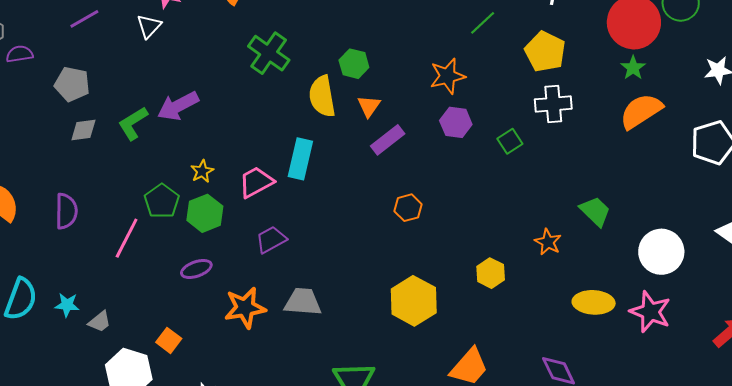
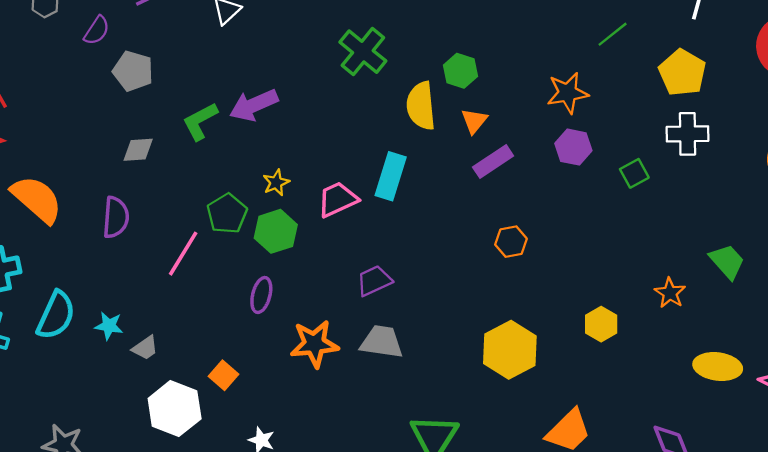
purple semicircle: (20, 54) -> (97, 30), moved, turned 128
gray diamond: (83, 130) -> (138, 150), moved
purple trapezoid: (271, 240) -> (374, 281), moved
purple ellipse: (196, 269) -> (261, 295), turned -60

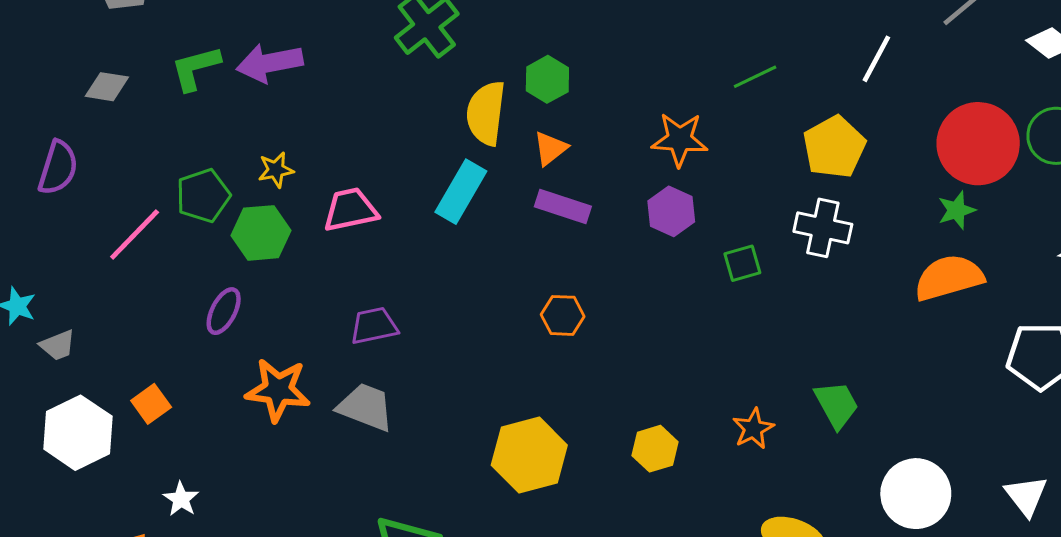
purple rectangle: (493, 162) -> (563, 206), turned 39
cyan rectangle: (391, 176) -> (461, 192), moved

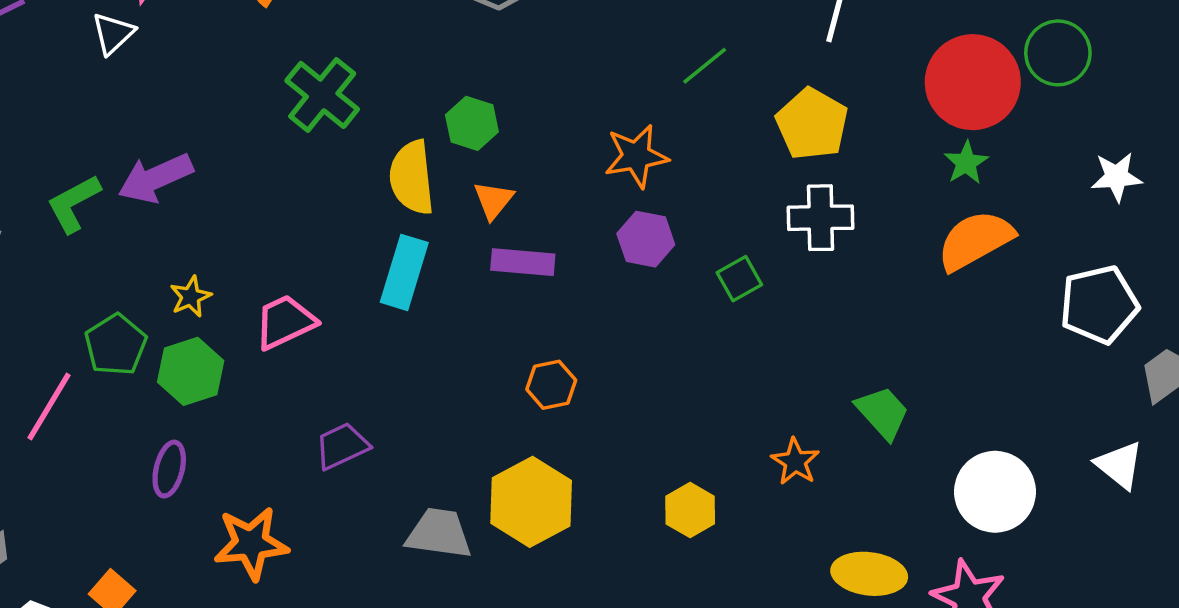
gray trapezoid: (366, 407) -> (439, 533), moved
yellow hexagon: (529, 455) -> (531, 502), moved

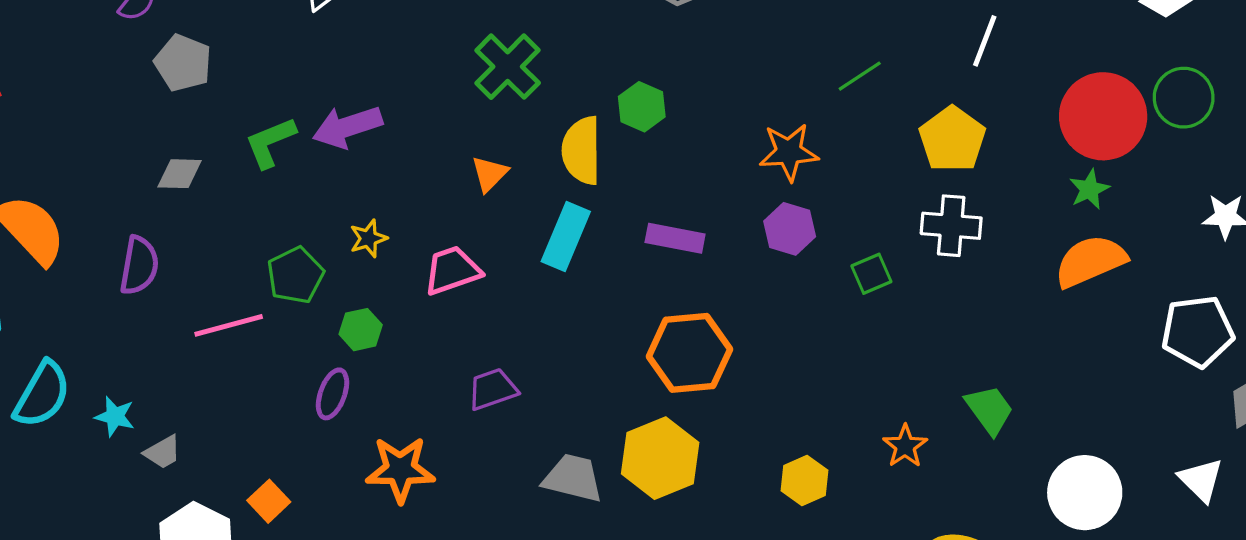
orange triangle: (493, 200) -> (490, 174), moved
green hexagon: (191, 371) -> (361, 330), moved, size x0.7
orange hexagon: (551, 385) -> (689, 353), size x1.8
pink line: (49, 406) -> (229, 325), turned 38

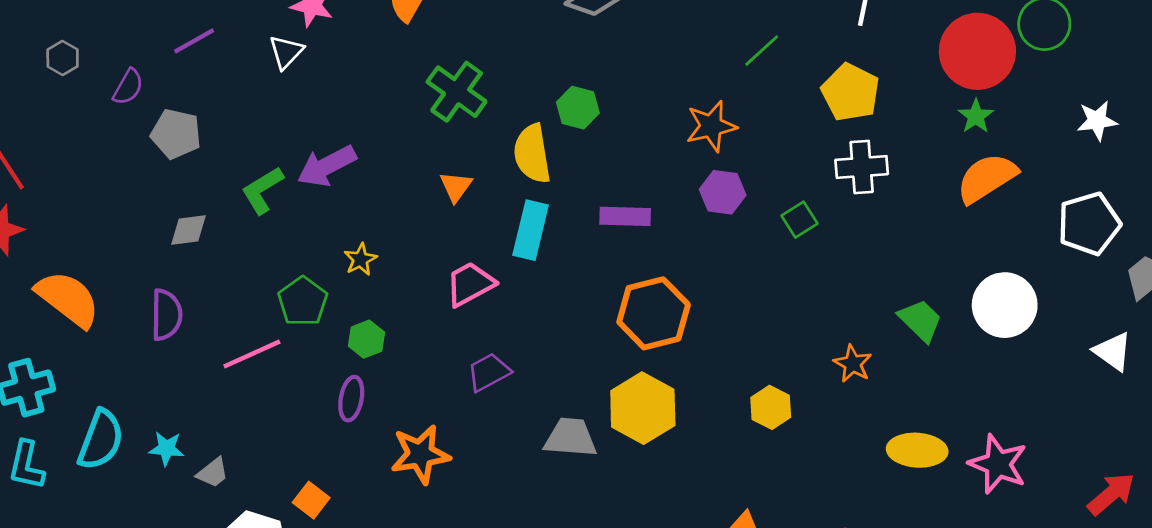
pink trapezoid: (452, 270) -> (470, 284), moved
white circle: (1085, 493) -> (1005, 305), moved

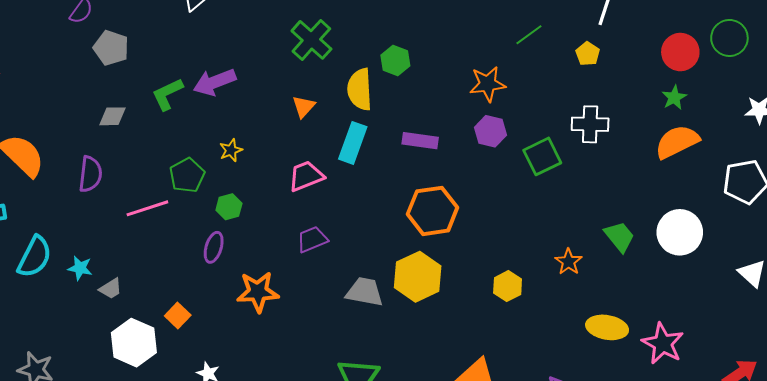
red circle: (977, 51) -> (680, 52), size x0.7
yellow pentagon: (851, 92) -> (588, 54), moved, size x0.6
green square: (799, 220) -> (542, 156), size x1.5

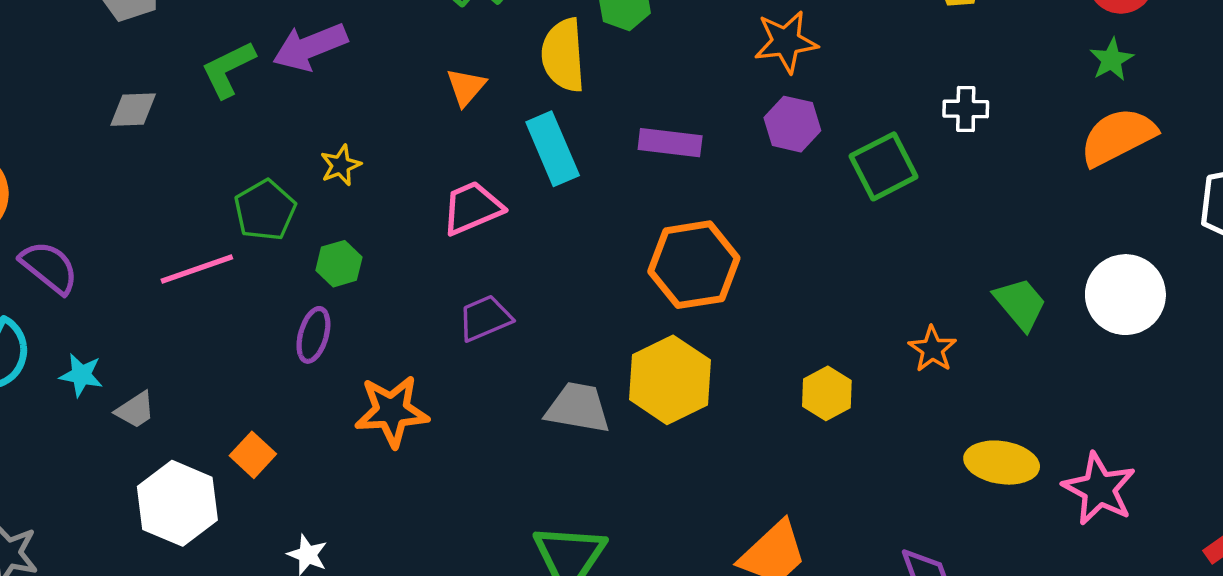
white cross: (590, 124) -> (966, 109), size x0.7
cyan rectangle: (353, 143) -> (553, 149), turned -42
purple semicircle: (90, 174) -> (49, 267), moved, turned -57

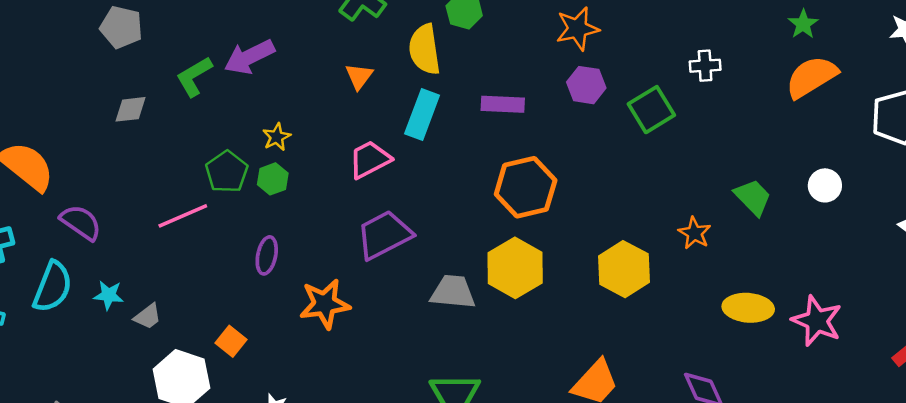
cyan rectangle: (553, 149) -> (422, 114), turned 48
green hexagon: (339, 264) -> (273, 179), moved
white circle: (1125, 295) -> (825, 185), size x0.6
purple trapezoid: (485, 318) -> (384, 235), size x1.5
yellow hexagon: (827, 393) -> (624, 269), size x1.5

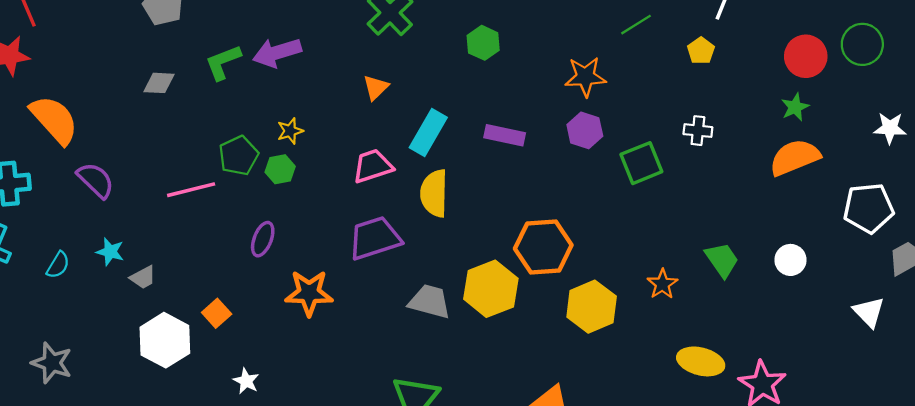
yellow semicircle: (425, 49) -> (434, 193), moved
orange hexagon: (526, 187) -> (543, 247), moved
cyan semicircle: (53, 287) -> (58, 265), moved, size x0.6

